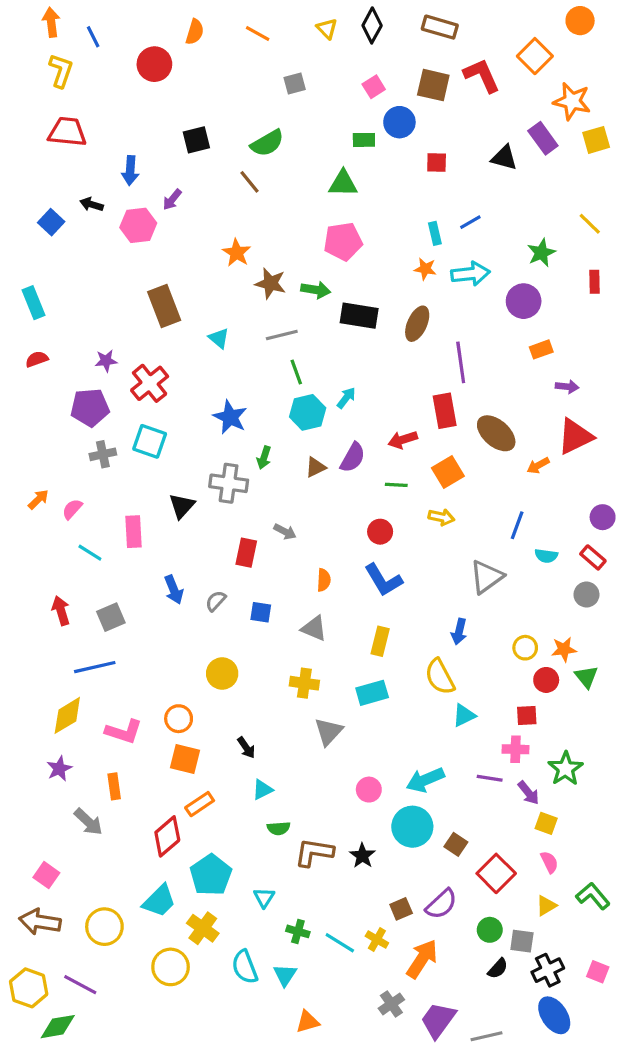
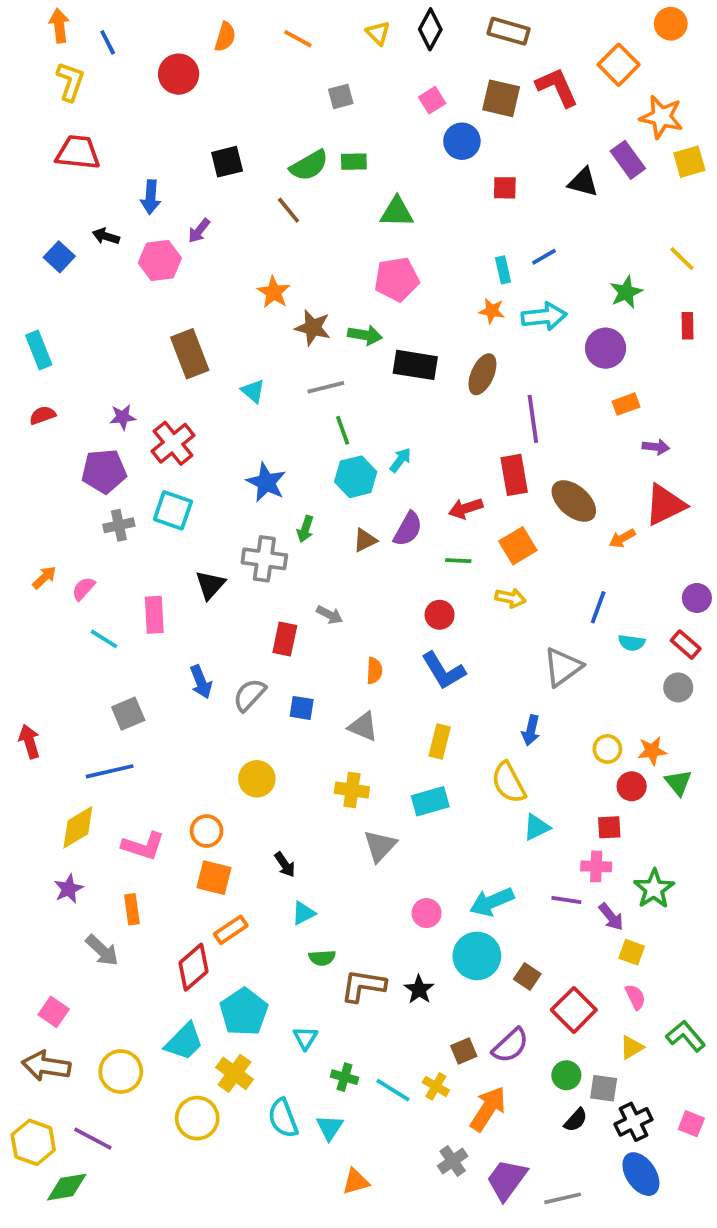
green rectangle: (364, 140) -> (354, 162), moved
gray semicircle: (216, 601) -> (249, 695), size x1.4
red arrow: (61, 611) -> (29, 742), moved

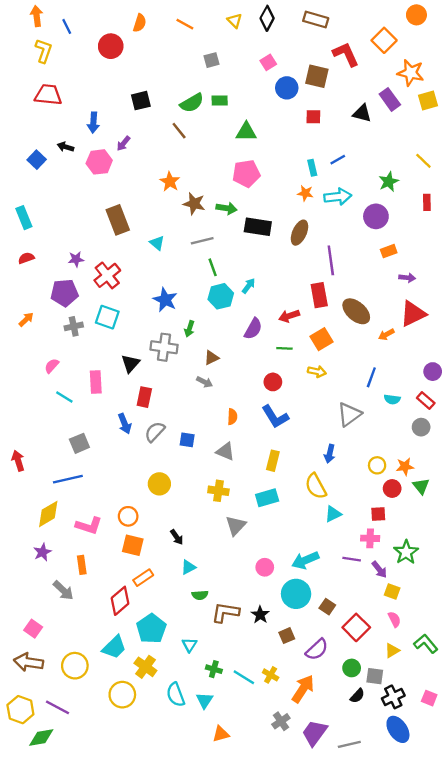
brown square: (501, 98) -> (317, 76), moved
brown triangle: (365, 540) -> (211, 358), moved
orange arrow: (44, 577) -> (26, 319), moved
red rectangle: (285, 639) -> (144, 397), moved
brown square: (464, 1051) -> (287, 636), moved

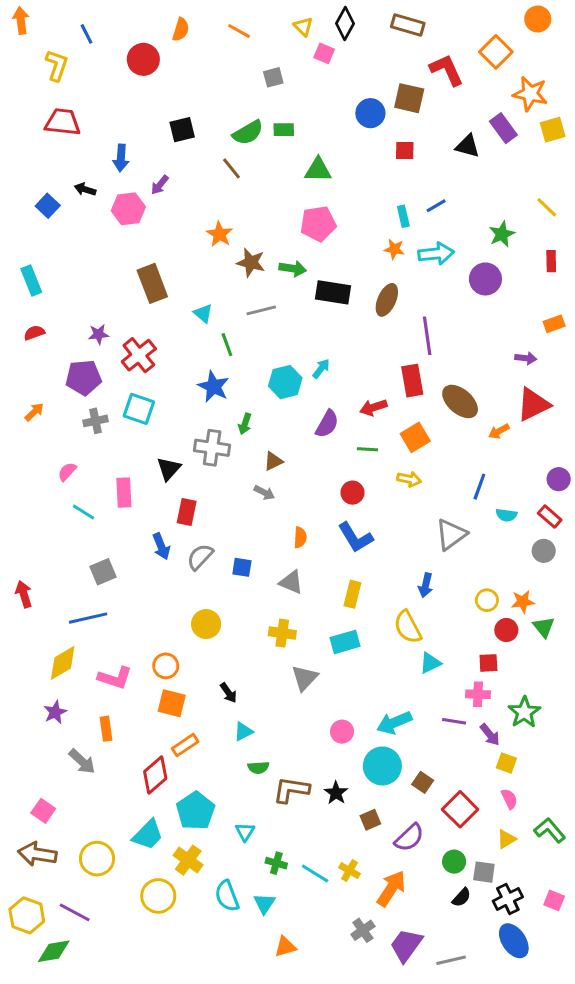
orange arrow: (37, 16) -> (21, 21), moved
pink square: (268, 62) -> (324, 53), moved, turned -35
orange rectangle: (389, 251) -> (554, 324), moved
green line: (213, 267) -> (227, 345), moved

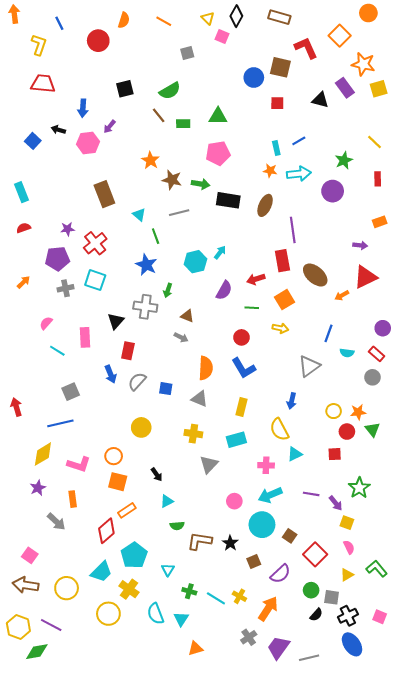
green rectangle: (284, 130) -> (183, 124), moved
brown triangle: (273, 461) -> (187, 316), turned 48
orange semicircle: (300, 537) -> (206, 368), size x1.6
pink cross: (478, 694) -> (266, 465), moved

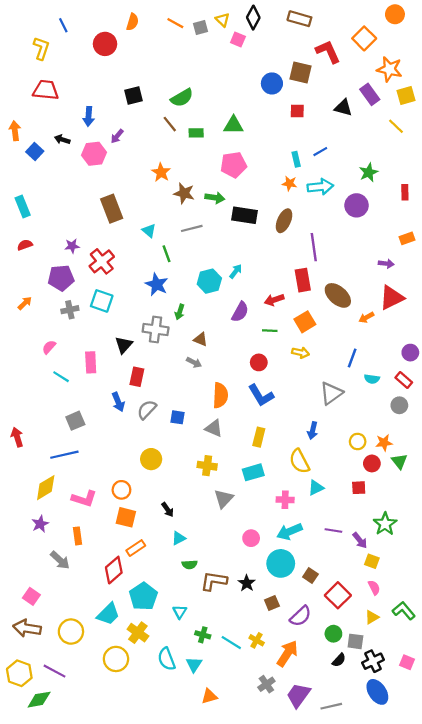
orange arrow: (14, 14) -> (15, 131), moved
gray square: (187, 53) -> (201, 27), moved
yellow line: (375, 142) -> (396, 126), moved

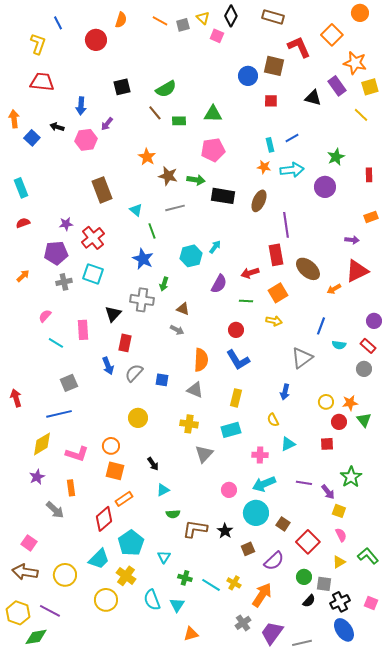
yellow semicircle: (299, 461) -> (273, 420), size x0.6

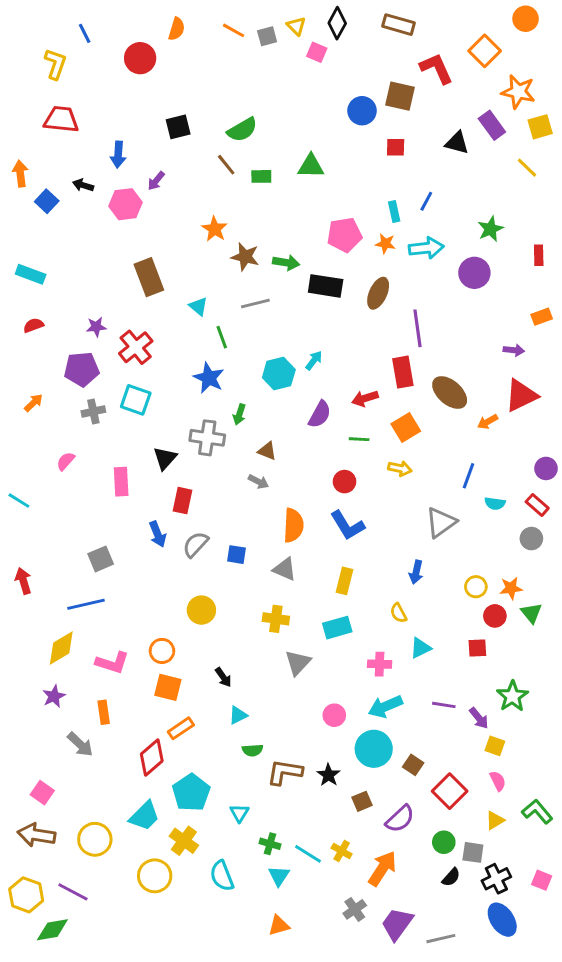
blue line: (292, 138) -> (426, 201), turned -32
pink pentagon: (213, 150) -> (344, 235), moved
cyan rectangle: (21, 188) -> (31, 274), turned -48
cyan line: (56, 343) -> (19, 501), moved
cyan triangle: (177, 605) -> (279, 876), moved

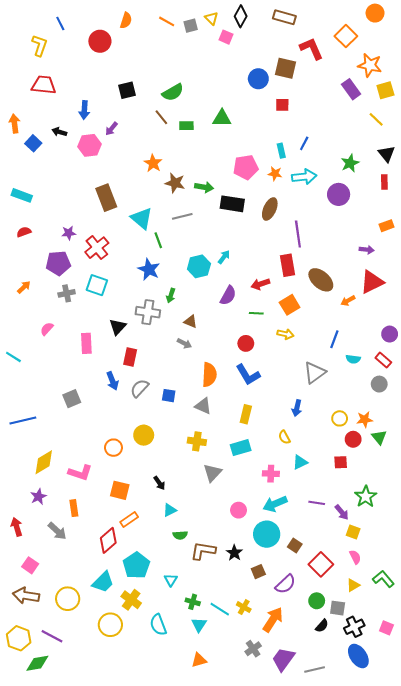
black triangle: (457, 143) -> (386, 154), moved, turned 36
cyan triangle: (198, 306) -> (142, 218), size x1.6
red arrow: (23, 581) -> (17, 527), moved
blue line: (86, 604) -> (23, 421), moved
orange circle: (162, 651) -> (113, 448), moved

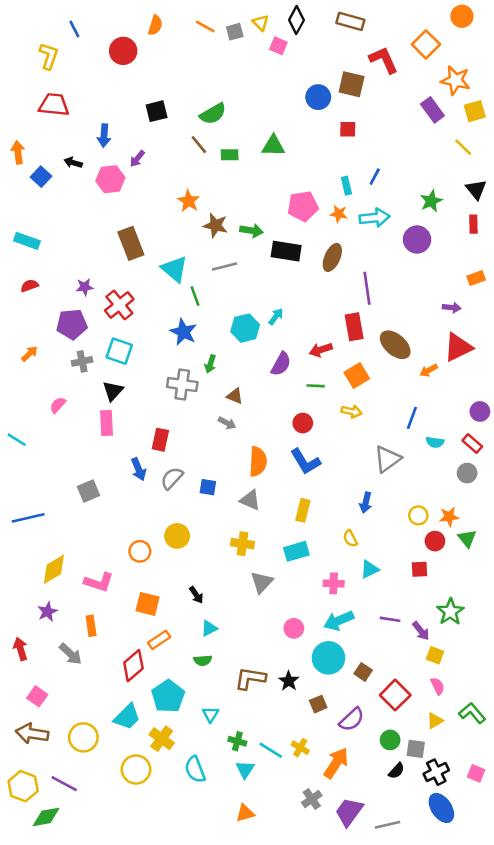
black triangle: (118, 327) -> (113, 391), moved
green semicircle: (180, 535) -> (203, 660), moved

